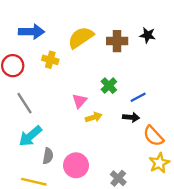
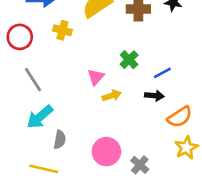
orange semicircle: (153, 136) -> (180, 117), turned -80
pink circle: (76, 165) -> (106, 152), moved

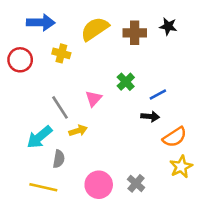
gray line: (33, 80) -> (60, 107), moved
yellow arrow: (112, 96) -> (78, 131), moved
pink circle: (106, 152) -> (99, 185), moved

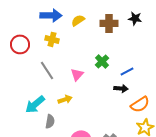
blue arrow: (41, 22) -> (51, 15), moved
yellow semicircle: (95, 29) -> (78, 20), size x0.6
gray line: (60, 107) -> (47, 70), moved

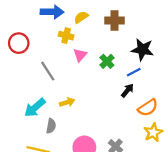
black star: (135, 18) -> (142, 50), moved, size x1.5
yellow cross: (52, 39) -> (66, 36), moved
pink triangle: (77, 74) -> (80, 55), moved
black arrow: (121, 88) -> (127, 90), turned -56

